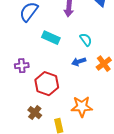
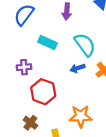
cyan semicircle: (86, 40) -> (85, 45), size x1.6
purple cross: (22, 66) -> (24, 67), moved

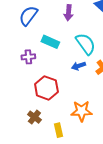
purple cross: (24, 67) -> (28, 57), moved

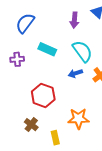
purple arrow: (69, 13) -> (74, 20), moved
purple cross: (28, 57) -> (17, 59), moved

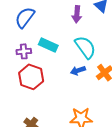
purple cross: (17, 59) -> (24, 51), moved
red hexagon: (43, 95) -> (31, 77), moved

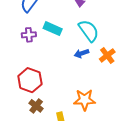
red hexagon: (31, 77) -> (30, 80), moved

